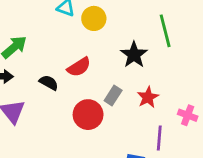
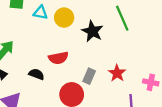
black star: (134, 55) -> (92, 31), moved
red semicircle: (79, 67) -> (58, 58), turned 30

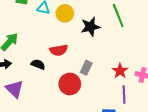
black star: (92, 31) -> (90, 27), turned 30
red star: (117, 73) -> (120, 71), moved

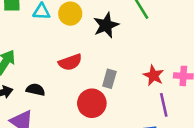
black semicircle: (38, 64) -> (36, 90), moved

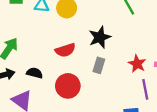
black star: (106, 25) -> (100, 37), moved
red circle: (92, 103) -> (68, 86), moved

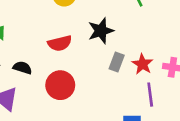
gray rectangle: (99, 65) -> (117, 62), moved

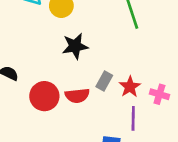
black star: (101, 31) -> (75, 46), moved
red semicircle: (60, 43) -> (77, 96), moved

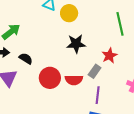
red star: (130, 87) -> (109, 56), moved
purple line: (133, 118) -> (98, 95), moved

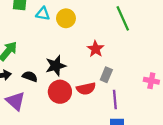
black star: (76, 44) -> (56, 66), moved
red star: (109, 56) -> (96, 49), moved

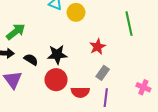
red semicircle: (86, 89) -> (80, 92), moved

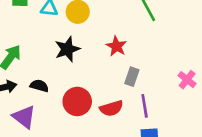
black star: (57, 55) -> (67, 49), moved
pink cross: (143, 87) -> (187, 80), turned 32

